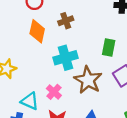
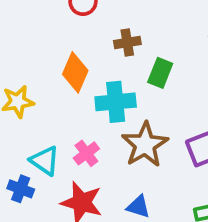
orange diamond: (37, 31) -> (75, 72), moved
green rectangle: (109, 48) -> (160, 73), moved

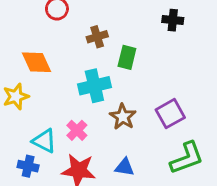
orange diamond: (75, 72) -> (36, 62), moved, turned -40
brown star: (145, 145) -> (123, 117), size x0.7

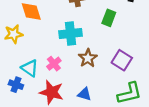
green rectangle: (127, 57) -> (109, 18), moved
purple square: (170, 114) -> (122, 60), turned -36

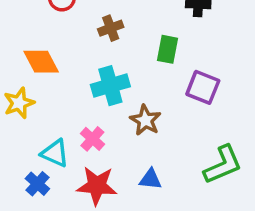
purple square: (122, 60) -> (203, 87), moved
blue cross: (16, 85) -> (37, 184), turned 32

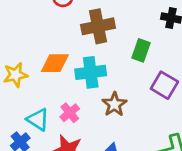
brown cross: (111, 28) -> (98, 26), size x1.6
orange diamond: (41, 62) -> (55, 63), moved, turned -72

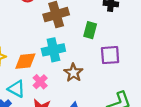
orange diamond: (55, 63) -> (25, 61), moved
purple square: (164, 85) -> (110, 55), turned -30

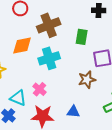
orange diamond: (25, 61) -> (22, 45), moved
brown star: (73, 73) -> (87, 80), moved, turned 30

